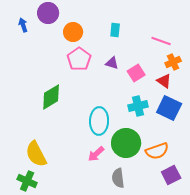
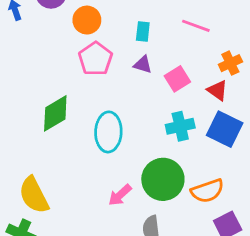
cyan rectangle: (115, 30) -> (143, 32), moved
pink line: (161, 41) -> (196, 26), moved
cyan ellipse: (99, 121) -> (108, 132), moved

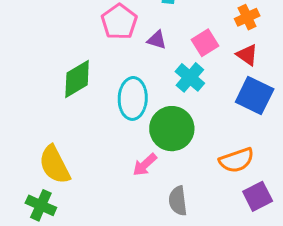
orange cross: (230, 63) -> (247, 17), moved
purple triangle: (143, 65) -> (157, 40), moved
cyan cross: (180, 126) -> (190, 77), moved, turned -36
green circle: (163, 179) -> (172, 129), moved

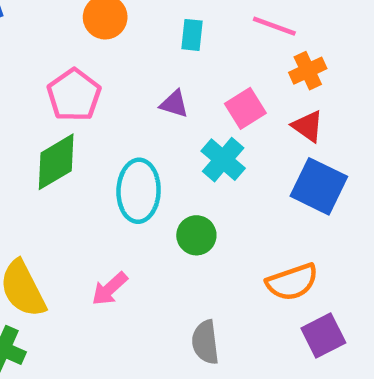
pink pentagon: (119, 22) -> (74, 95), moved
green circle: (172, 129) -> (196, 235), size x0.6
pink arrow: (145, 165) -> (110, 289), moved

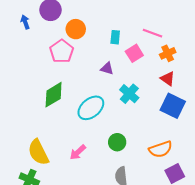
pink pentagon: (74, 95) -> (62, 51), moved
pink square: (245, 108) -> (134, 53), moved
cyan ellipse: (139, 191) -> (91, 108), turned 48
green circle: (196, 235) -> (117, 142), moved

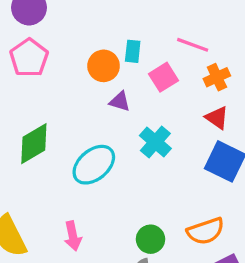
orange circle: (76, 29) -> (104, 66), moved
pink pentagon: (62, 51) -> (29, 58), moved
green circle: (117, 142) -> (151, 239), moved
pink arrow: (78, 152) -> (73, 236), turned -60

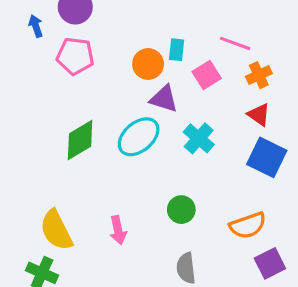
pink pentagon: (29, 58) -> (75, 56), turned -30
purple triangle: (120, 101) -> (164, 99), size x1.4
cyan ellipse: (94, 165) -> (139, 137), moved
green circle: (151, 239) -> (181, 210), moved

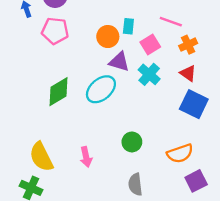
cyan cross: (199, 138) -> (149, 74), moved

